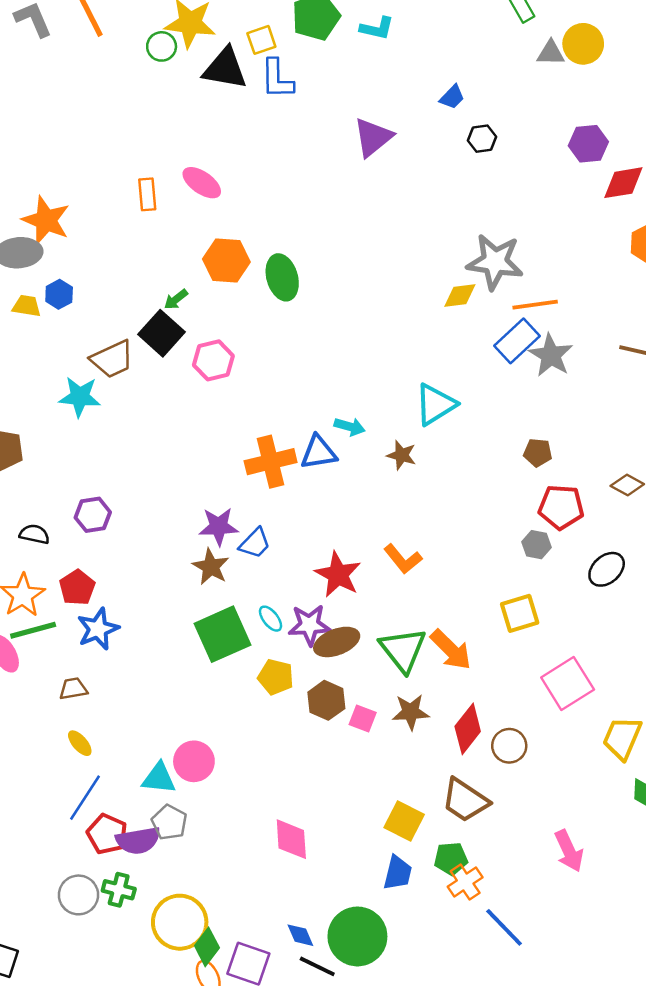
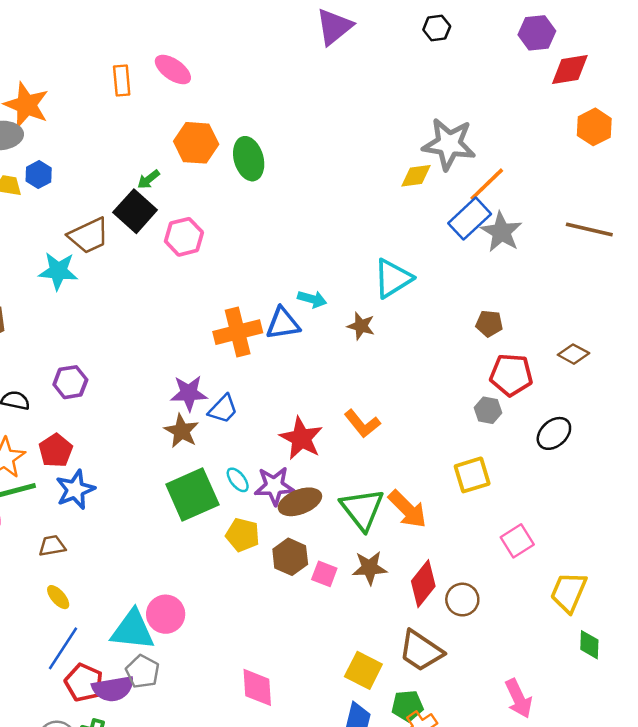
orange line: (535, 305) -> (487, 184), turned -36
pink square: (568, 683) -> (517, 541), size x0.7
cyan triangle: (159, 778) -> (133, 630), size x1.4

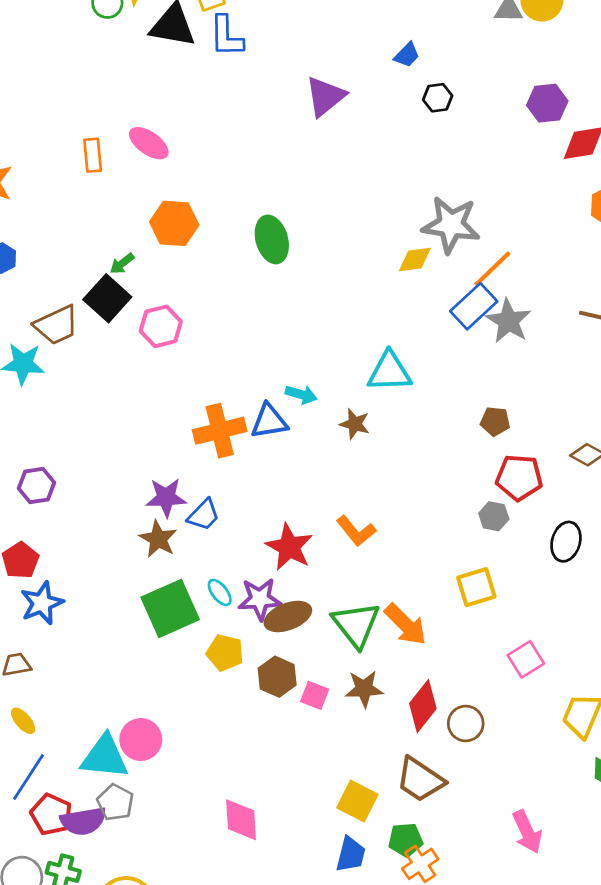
green ellipse: (249, 159) -> (272, 239), moved
cyan triangle: (393, 278) -> (389, 372), turned 30
black ellipse: (554, 433) -> (566, 542), turned -32

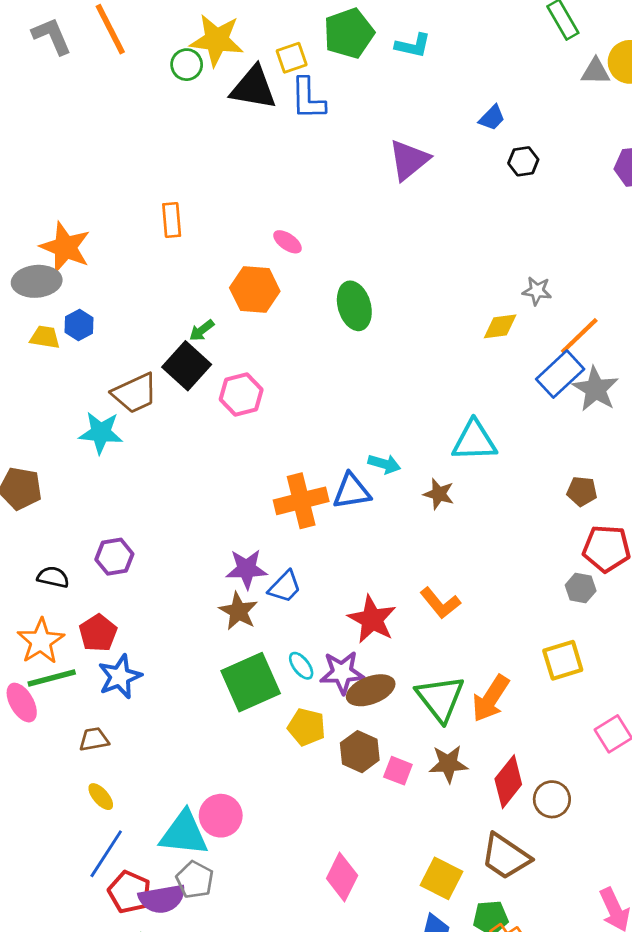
pink ellipse: (149, 143) -> (287, 242), moved, size x0.7
gray star: (451, 225) -> (537, 291), size x0.5
orange arrow: (406, 625) -> (491, 698), turned 78
pink diamond: (241, 820) -> (342, 877), moved, turned 30

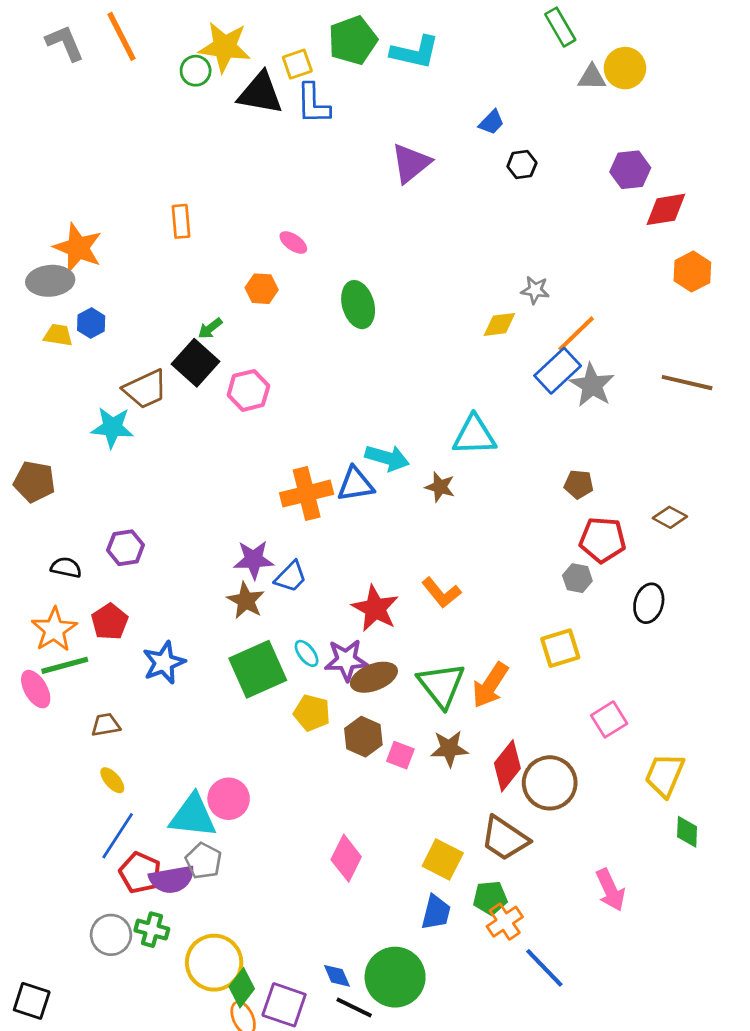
cyan L-shape: (413, 46) -> (415, 52), size x1.4
orange hexagon: (255, 290) -> (262, 289), size x0.7
cyan arrow: (384, 464) -> (387, 458), size x1.4
blue star: (120, 677) -> (164, 663), moved
brown circle: (552, 799) -> (550, 783), size x1.5

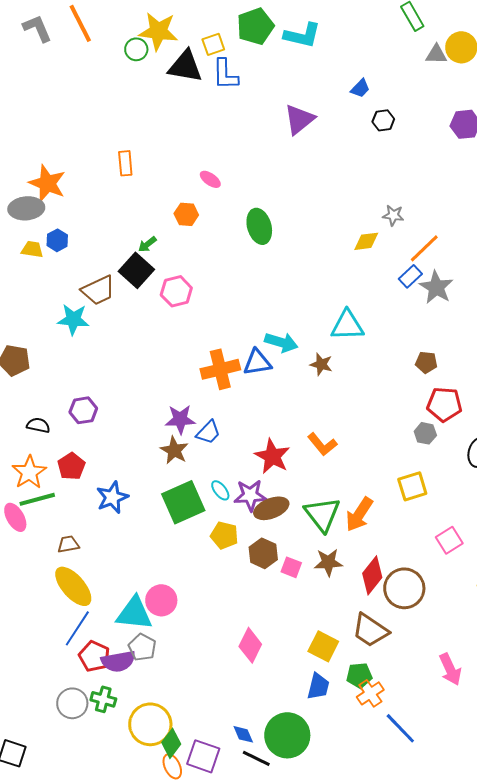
blue rectangle: (558, 371) -> (410, 276), size x0.7
yellow ellipse: (112, 780) -> (73, 586), size x2.0

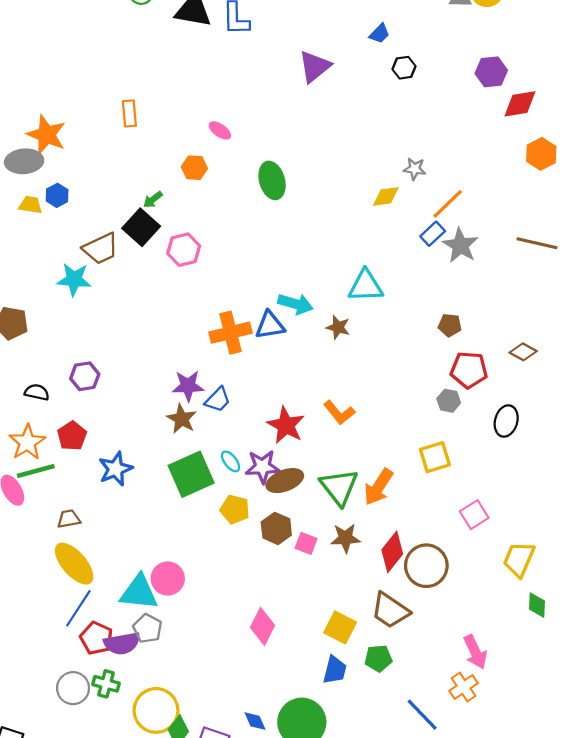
orange cross: (370, 693) -> (464, 687), moved

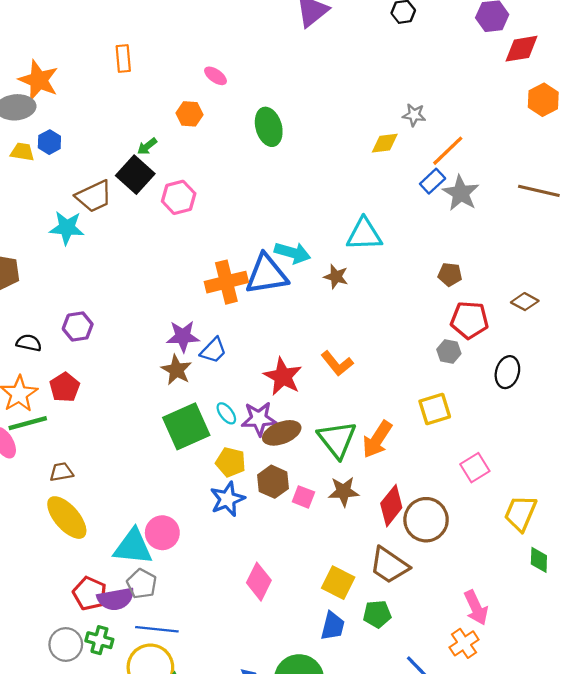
blue triangle: (270, 325) -> (267, 274), size x1.4
blue star: (116, 469) -> (227, 499), moved
blue line: (78, 608) -> (157, 629), moved, turned 63

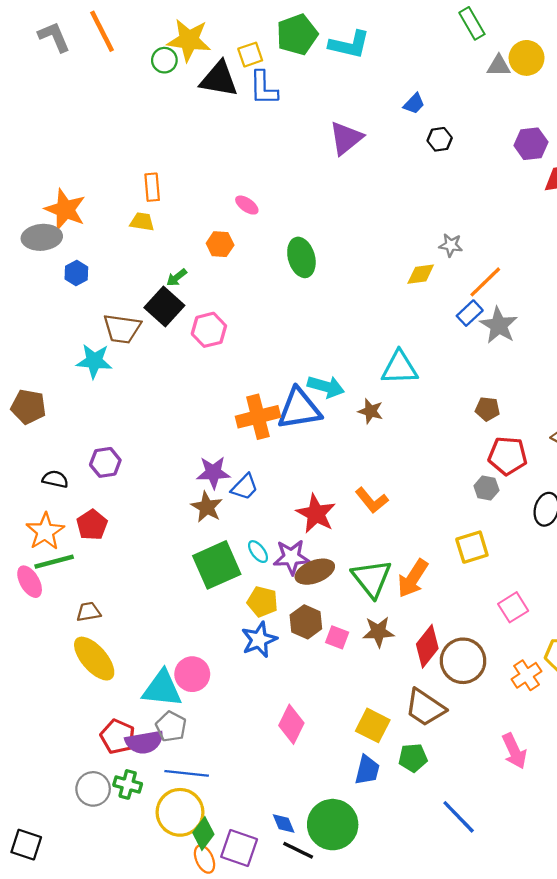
yellow trapezoid: (22, 152) -> (142, 222), moved
brown trapezoid: (94, 196) -> (122, 329), turned 33
orange cross: (464, 643) -> (527, 675), moved

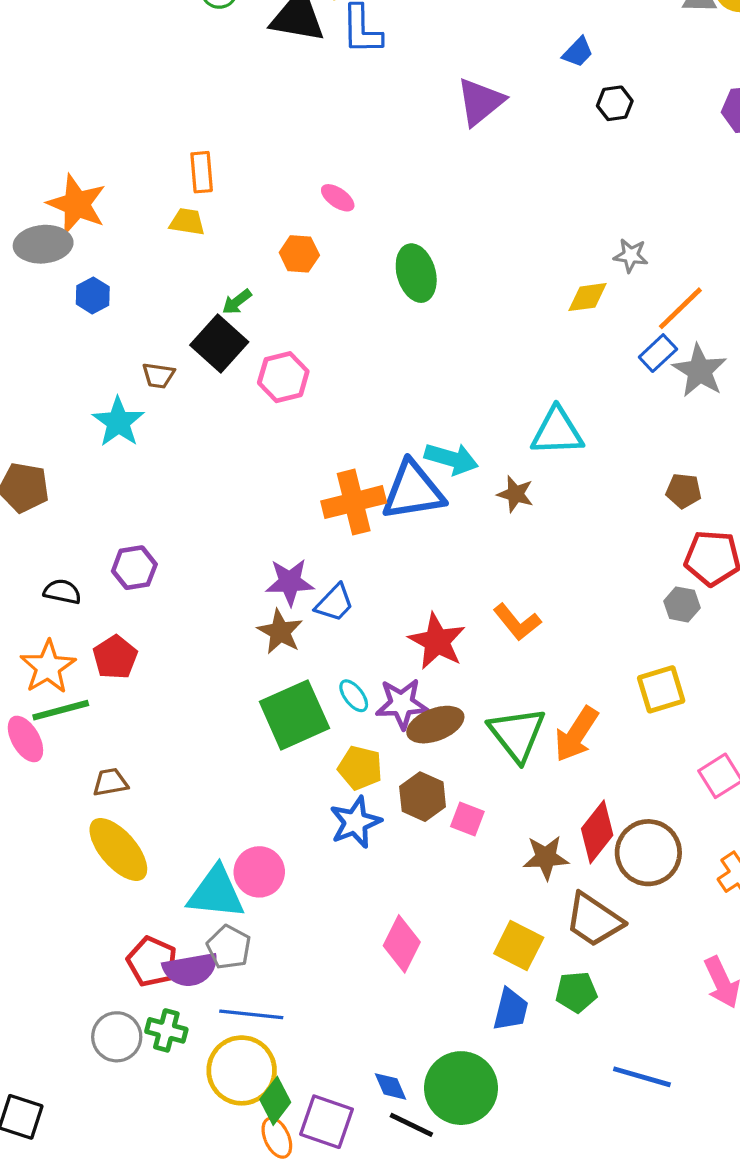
brown trapezoid: (122, 329) -> (158, 376), size x0.6
cyan star: (94, 361) -> (118, 422), turned 30
brown star: (378, 632) -> (546, 857), moved
blue line: (459, 817) -> (642, 1077), turned -30

